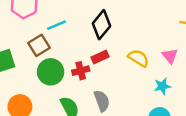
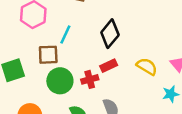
cyan line: (57, 25) -> (65, 35), turned -42
brown square: (39, 45) -> (48, 55), turned 30

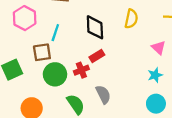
black diamond: (110, 34) -> (95, 27), turned -35
yellow semicircle: (147, 66) -> (131, 19), moved, turned 78

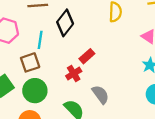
black diamond: (95, 27) -> (65, 23), moved, turned 50
green circle: (55, 74) -> (35, 91), moved

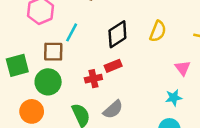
black diamond: (65, 23) -> (117, 34), moved
gray semicircle: (100, 94) -> (113, 109), turned 66

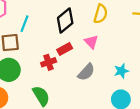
pink triangle: (183, 68) -> (91, 42), moved
gray semicircle: (113, 109) -> (86, 72), moved

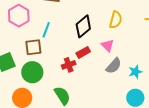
gray semicircle: (86, 72) -> (114, 66), moved

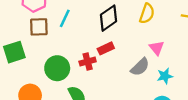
pink triangle: (108, 45) -> (157, 48), moved
brown square: (33, 47) -> (39, 27), moved
green circle: (32, 72) -> (57, 68), moved

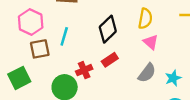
pink triangle: (157, 48) -> (151, 42), moved
red cross: (88, 61) -> (84, 70), moved

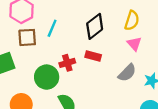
red rectangle: (110, 60) -> (93, 56), turned 42

